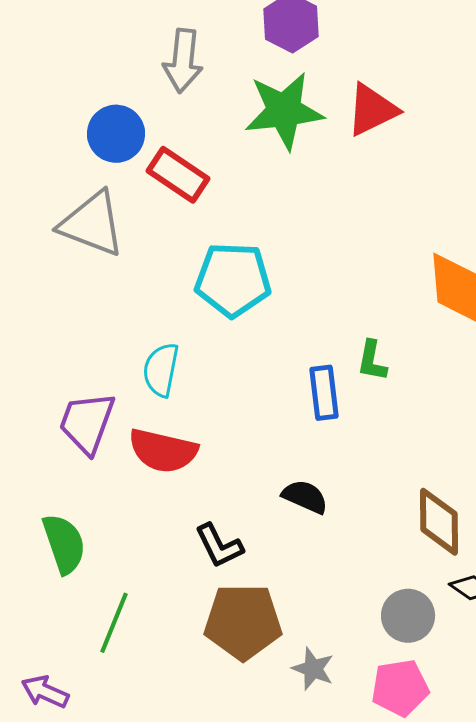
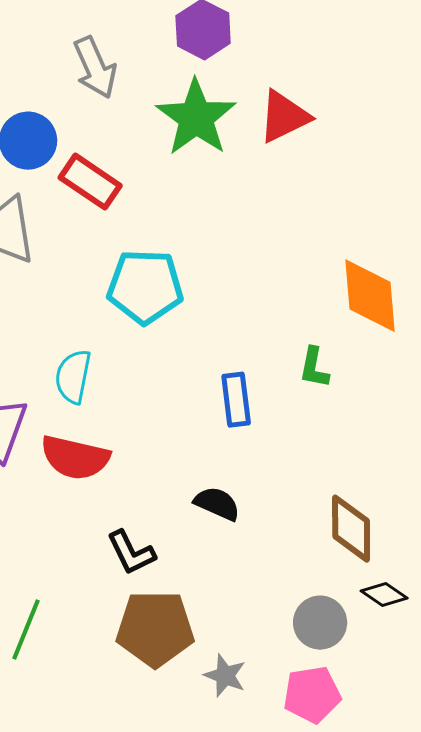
gray arrow: (183, 61) -> (95, 68), turned -30
green star: (284, 111) -> (196, 118), turned -30
green L-shape: (372, 361) -> (314, 368), moved

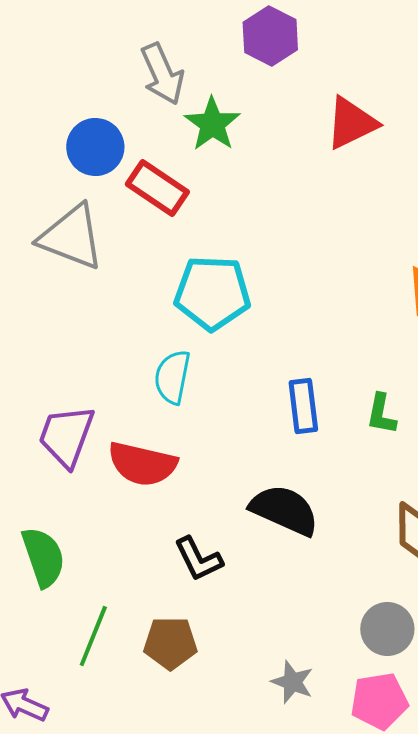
green star: (196, 118) -> (212, 124), moved, size x0.7
green L-shape: (314, 368) -> (381, 414), moved
cyan semicircle: (73, 377) -> (172, 377), moved
black semicircle: (217, 504) -> (284, 510), size x1.5
brown pentagon: (155, 629) -> (170, 643), moved, size x0.7

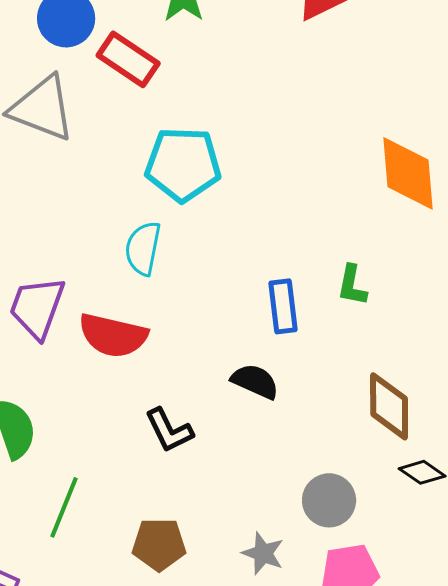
blue rectangle: (303, 406) -> (283, 306), moved
black semicircle: (284, 510) -> (255, 381), size x0.7
gray circle: (387, 629) -> (329, 500), moved
brown pentagon: (170, 643) -> (159, 544), moved

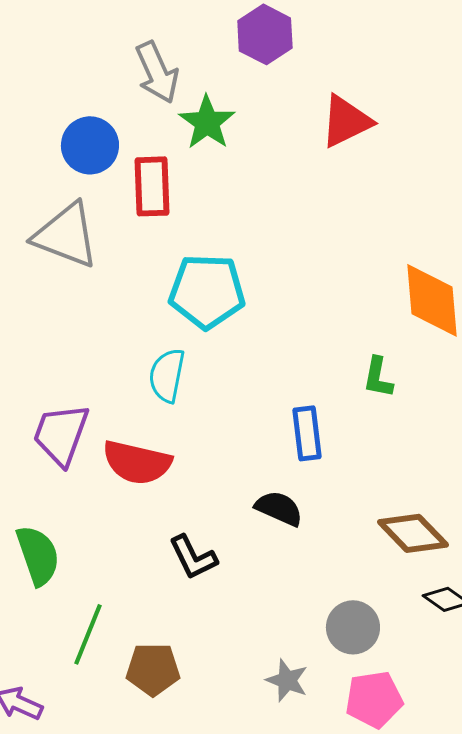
red rectangle: (128, 59) -> (152, 186), turned 54
green L-shape: (352, 285) -> (378, 377), moved
brown diamond: (389, 406) -> (413, 533), turned -44
brown pentagon: (159, 544) -> (153, 669), moved

